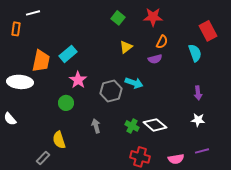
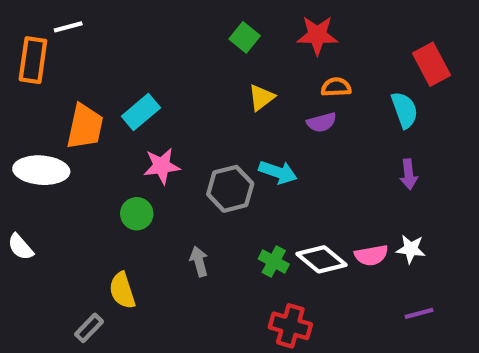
orange rectangle: (16, 29) -> (33, 60), size x1.5
orange semicircle: (162, 42) -> (336, 87), turned -120
pink star: (78, 80) -> (162, 166), turned 30
purple arrow: (198, 93) -> (409, 174), moved
pink semicircle: (176, 159) -> (371, 255), moved

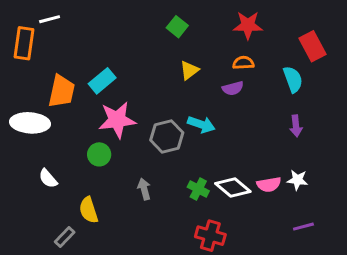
red star: (317, 35) -> (248, 25), moved
pink star: (162, 166) -> (117, 120), size x1.4
white semicircle: (21, 247) -> (48, 178), moved

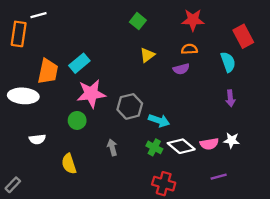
cyan arrow: (201, 124) -> (159, 120), moved
white semicircle: (48, 178) -> (37, 139), turned -56
purple line: (303, 227) -> (219, 177), moved
gray rectangle: (65, 237) -> (13, 185), moved

